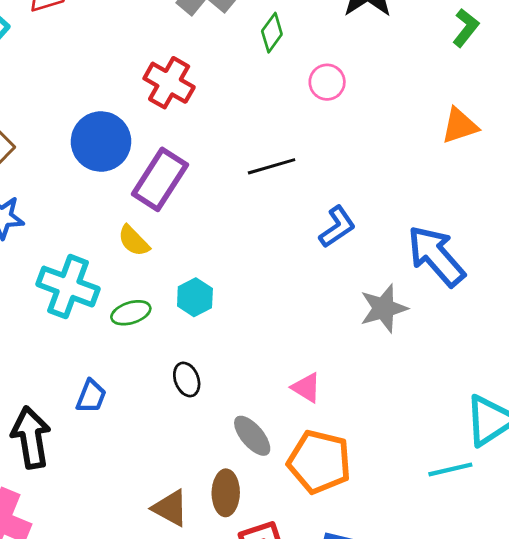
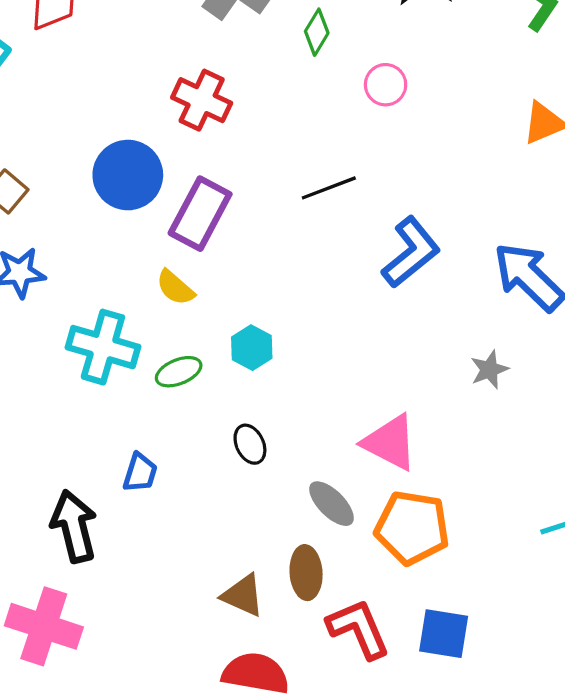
blue L-shape: (337, 227) -> (411, 252), size x1.4
gray star: (384, 308) -> (489, 370), moved, size x0.7
pink triangle: (306, 388) -> (390, 442), size x1.6

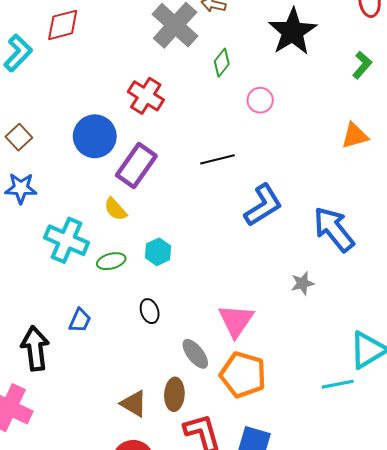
pink triangle: (390, 442) -> (236, 321), turned 30

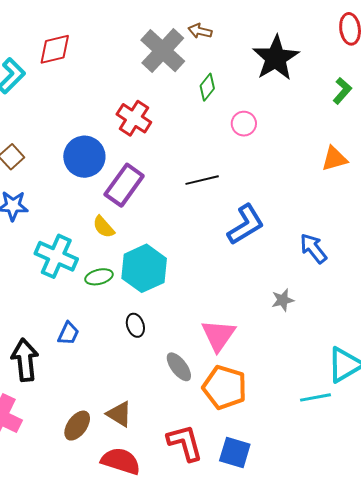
blue arrow: (334, 229) -> (313, 248), size x0.7
cyan hexagon: (158, 252) -> (144, 268), size x1.8
brown ellipse: (174, 394) -> (77, 426), moved, turned 32

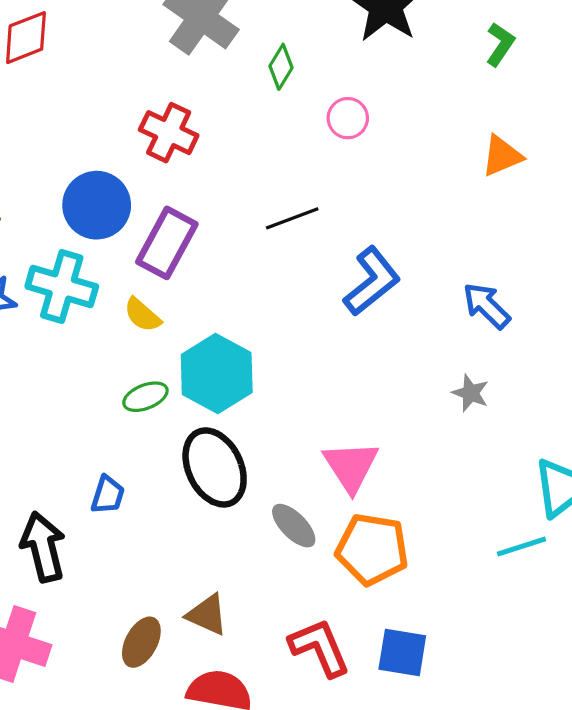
cyan cross: (56, 256) -> (62, 287), moved
gray star: (283, 300) -> (471, 393), moved, turned -30
black ellipse: (135, 325) -> (215, 467), size x2.0

